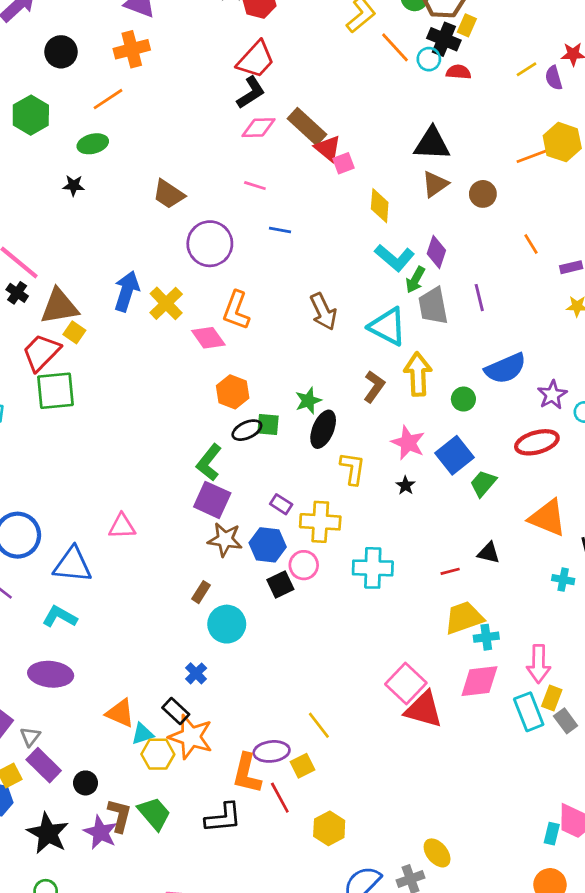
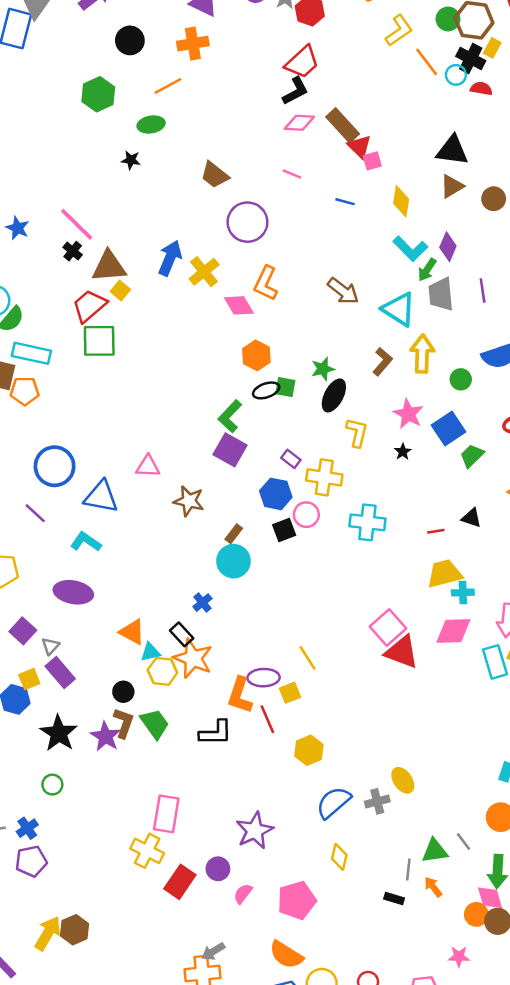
blue line: (280, 230) -> (345, 202), moved
brown arrow: (323, 312) -> (343, 291), turned -32
brown star: (225, 540) -> (189, 501), moved
brown rectangle: (201, 592) -> (234, 534), moved
black circle: (86, 783) -> (123, 692), moved

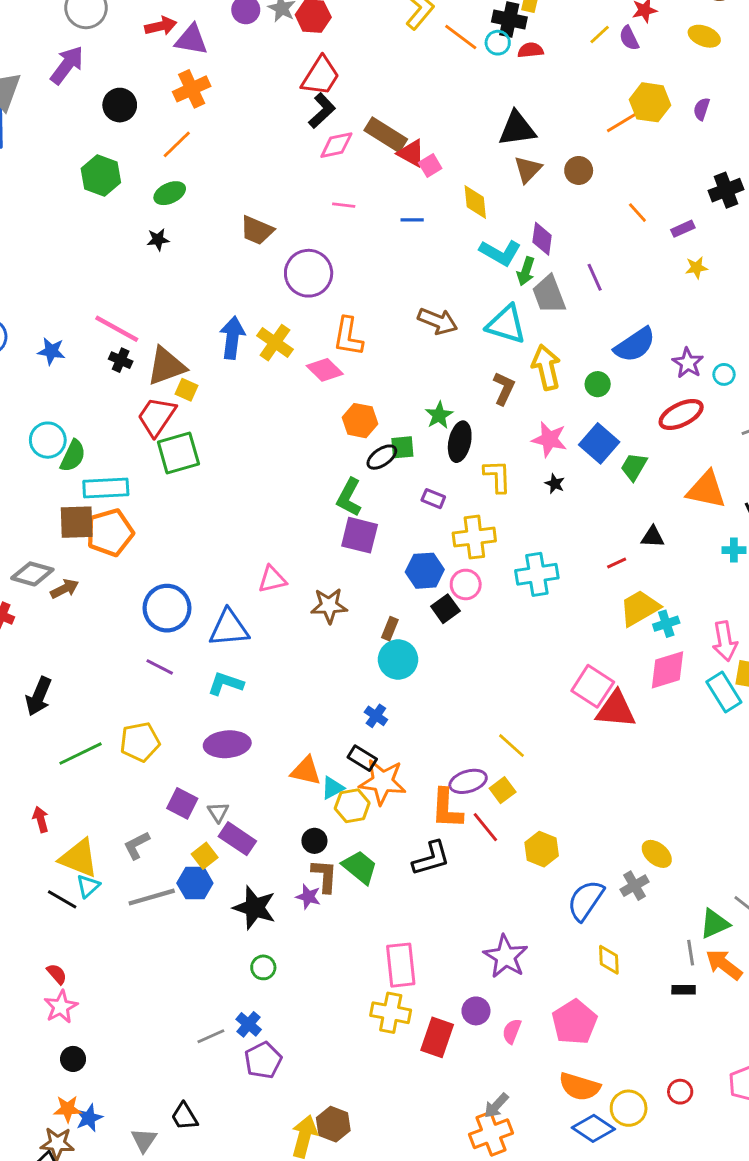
orange pentagon: (25, 391) -> (110, 532), size x1.4
purple rectangle: (291, 459) -> (433, 499), moved
purple star: (106, 736) -> (308, 897), size x0.7
orange arrow: (433, 887) -> (724, 965), size x1.5

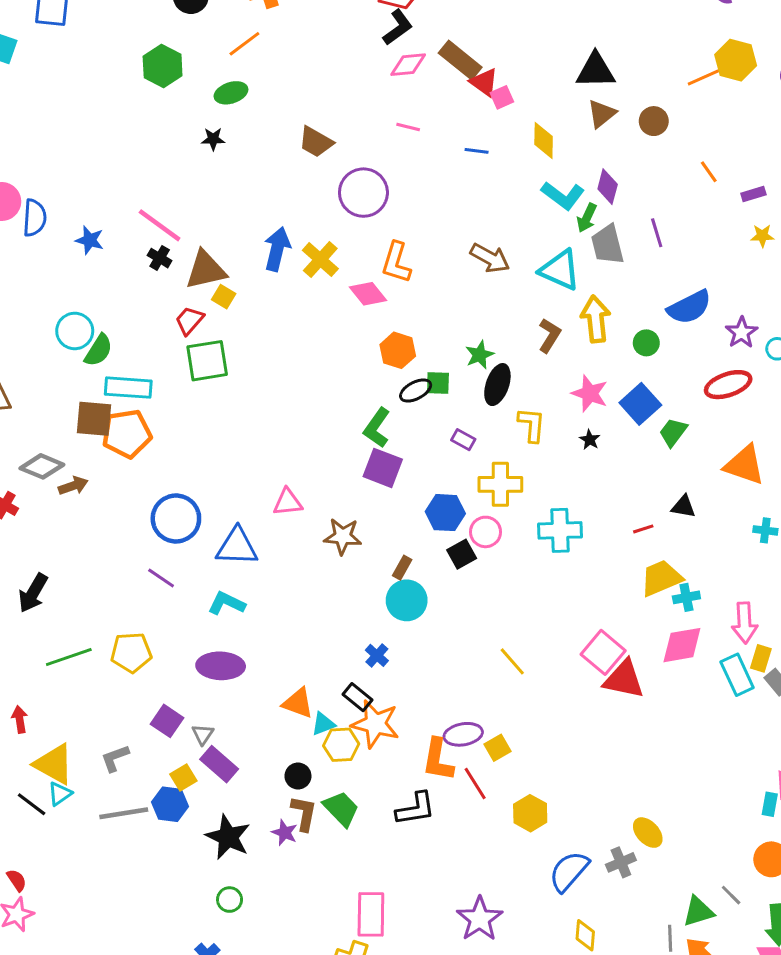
red trapezoid: (157, 417) -> (189, 321), size x0.7
yellow line: (512, 746) -> (512, 661), moved

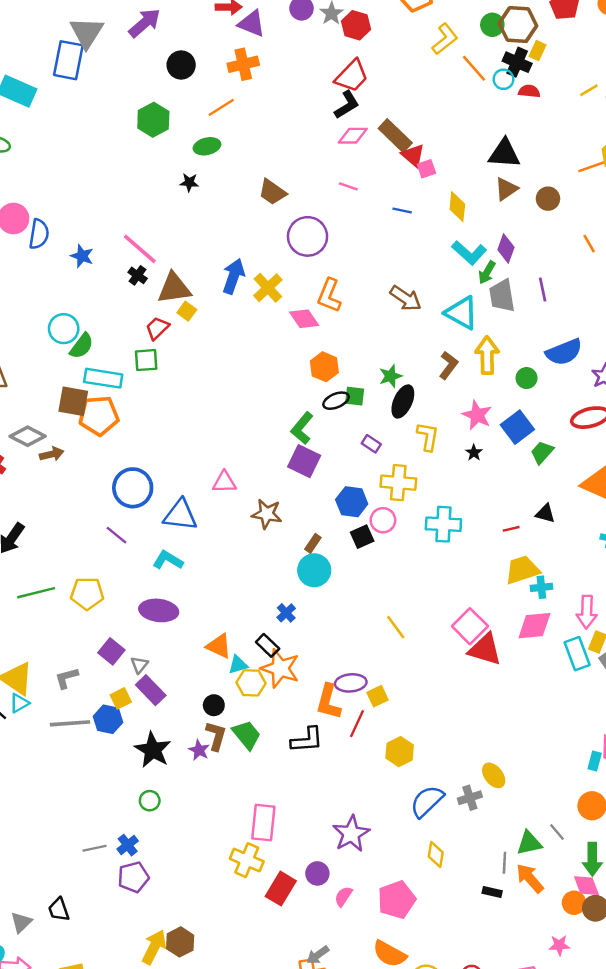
green square: (207, 361) -> (146, 360), moved, size x0.7
red line: (475, 783) -> (357, 724), turned 52

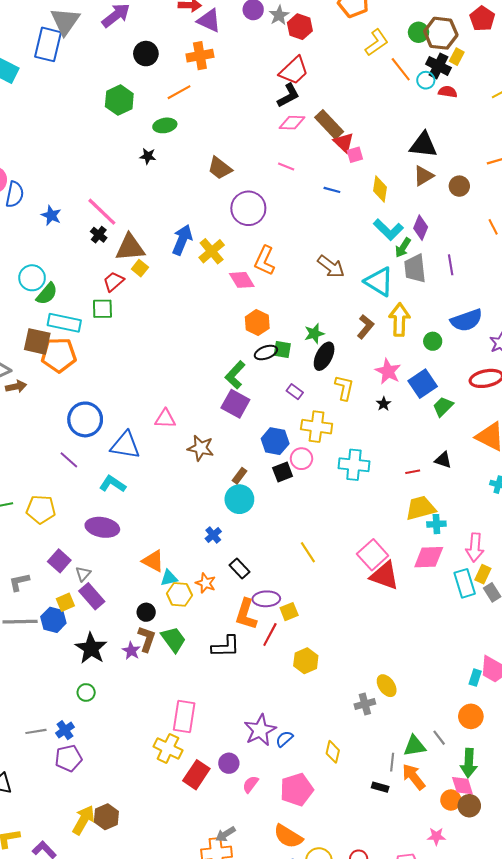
black rectangle: (268, 645) -> (240, 568), moved
orange star: (280, 668) -> (206, 583), size x0.6
blue semicircle: (427, 801) -> (284, 739), moved, size x0.6

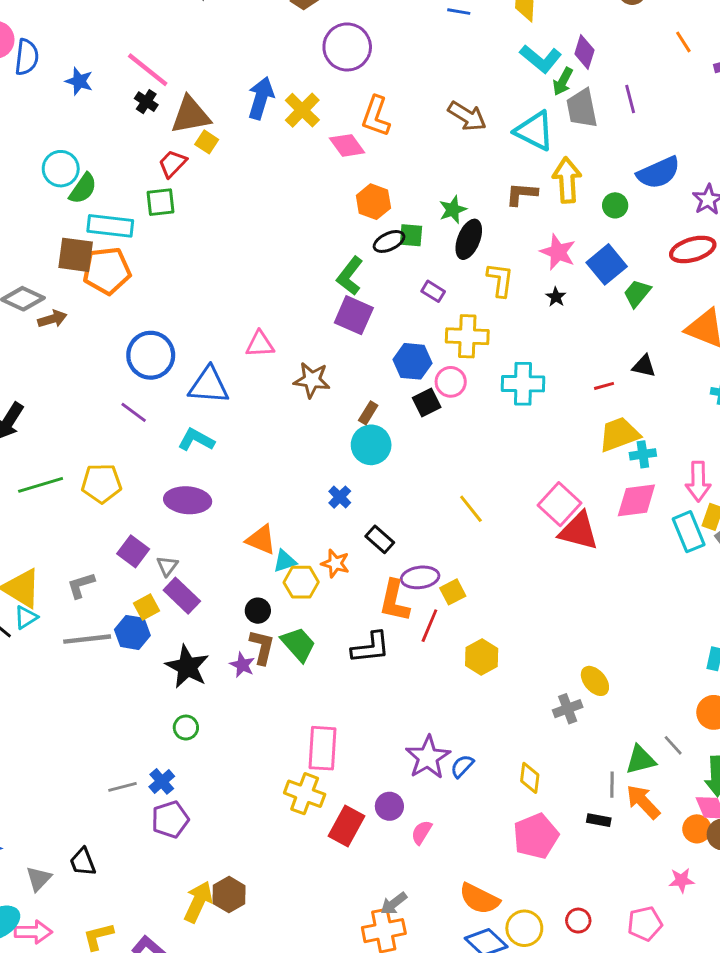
brown L-shape: (365, 327) -> (521, 194), turned -120
pink pentagon: (297, 790) -> (536, 836), moved

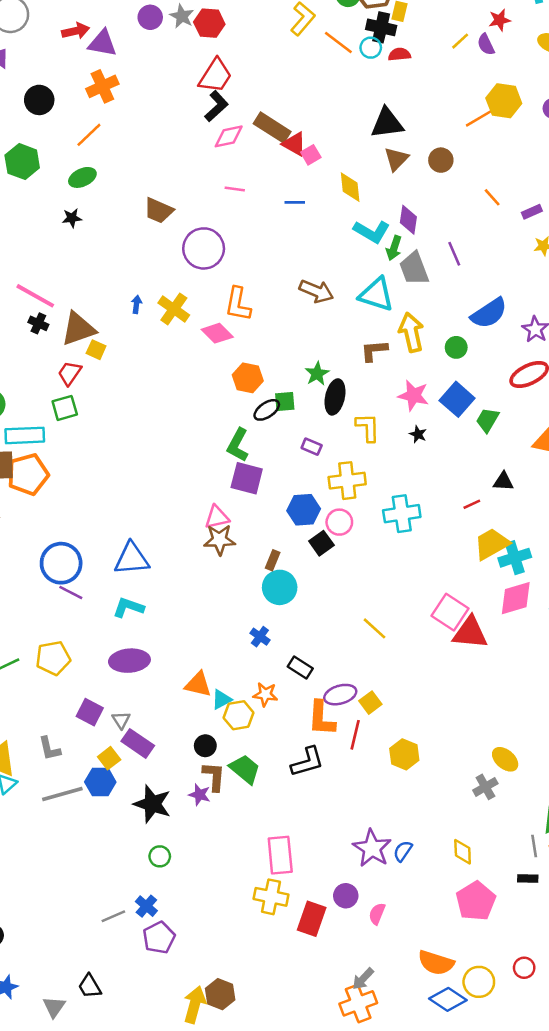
blue arrow: (261, 98) -> (136, 304), size x0.5
pink triangle: (260, 344) -> (217, 517), moved
blue circle: (151, 355) -> (61, 563), moved
cyan cross: (643, 454) -> (515, 558), size x1.4
gray L-shape: (81, 585) -> (50, 749), turned -76

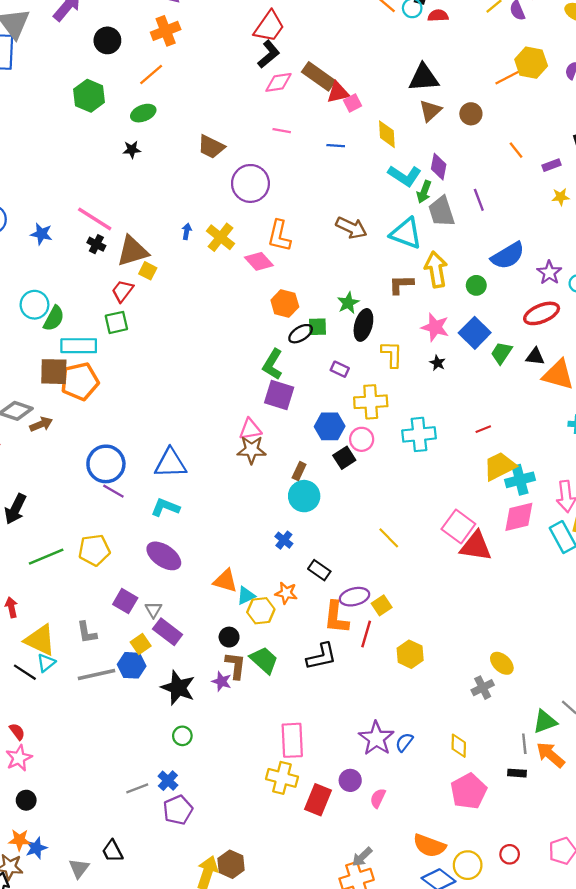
red triangle: (294, 144) -> (338, 92), turned -45
black triangle: (503, 482) -> (535, 357), moved
purple ellipse: (129, 661) -> (164, 556), turned 36

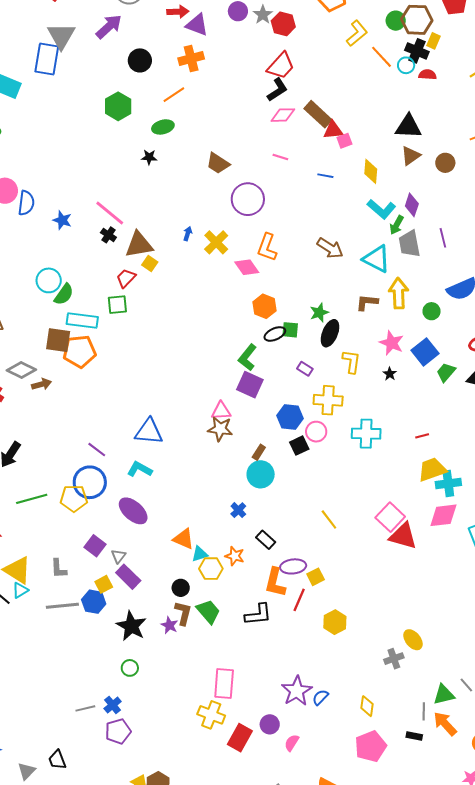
blue circle: (106, 464) -> (90, 482), moved

